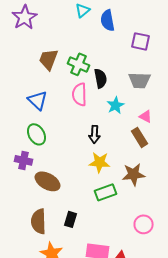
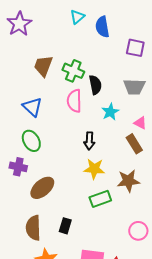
brown ellipse: (48, 181) -> (42, 188), turned -70

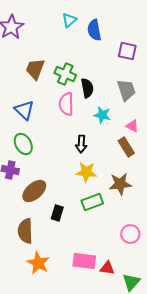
gray trapezoid: (134, 87) -> (126, 90), turned -110
cyan star: (110, 112) -> (102, 115), turned -30
black rectangle: (65, 226) -> (57, 213), moved

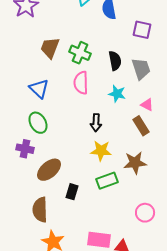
black semicircle: (87, 88) -> (115, 61), moved

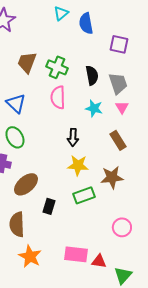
pink triangle: (147, 105) -> (122, 107), moved, turned 32

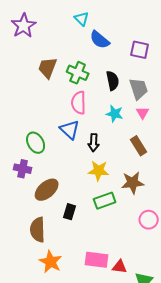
cyan triangle: (61, 13) -> (82, 19), turned -35
blue semicircle: (86, 23) -> (100, 40), moved, turned -40
blue triangle: (16, 103) -> (70, 130), moved
pink circle: (122, 227) -> (149, 220), moved

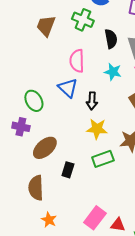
green cross: (78, 73) -> (83, 20), moved
pink rectangle: (97, 260) -> (95, 218), turned -60
orange star: (51, 262) -> (49, 220), size x0.7

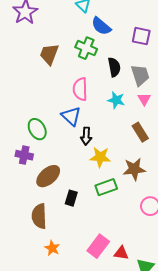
black arrow: (92, 101) -> (86, 136), moved

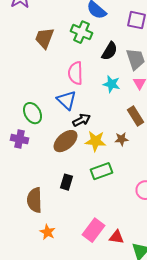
black semicircle: (114, 67) -> (110, 51), turned 42
black arrow: (86, 136) -> (82, 120), turned -120
brown star: (134, 169) -> (122, 139), moved, size x0.6
brown ellipse: (48, 176) -> (66, 141), moved

